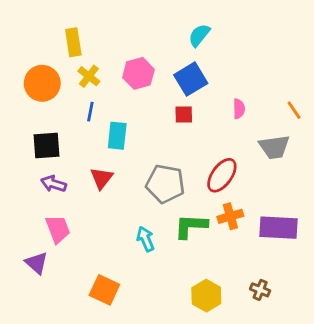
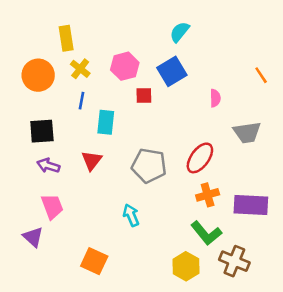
orange line: (294, 110) -> (261, 75), moved
red square: (184, 114) -> (144, 96), moved
green L-shape: (191, 226) -> (206, 233), moved, turned -132
brown cross: (260, 290) -> (234, 261), size x1.6

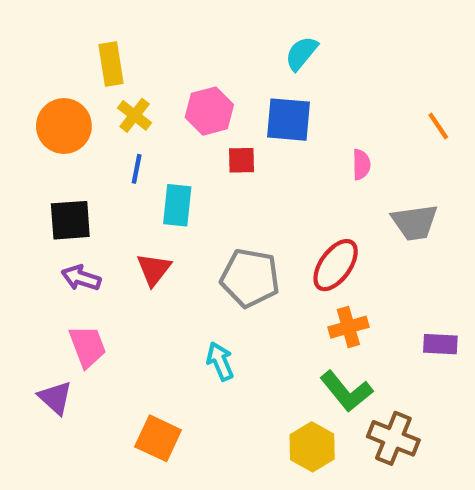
blue square: (172, 71) -> (289, 120), turned 36
purple rectangle: (251, 205) -> (440, 344), moved, size x0.6

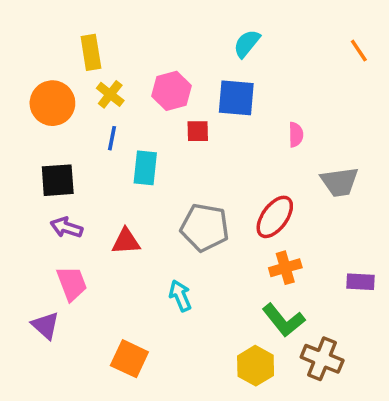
orange line: (438, 126) -> (359, 51), moved
red triangle: (154, 269) -> (126, 241), moved, turned 48

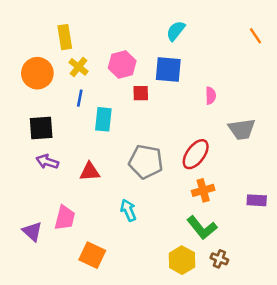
pink trapezoid: (72, 283) -> (65, 218), moved, turned 35
brown cross: (322, 359) -> (219, 259), moved, size x0.6

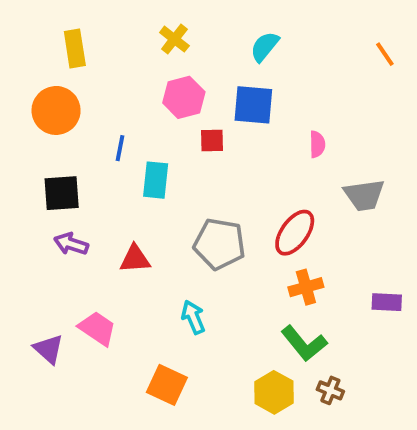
yellow rectangle: (65, 37) -> (75, 48), moved
yellow cross: (79, 67) -> (174, 39), moved
pink trapezoid: (65, 218) -> (97, 328), turned -70
orange square: (92, 255) -> (167, 385), moved

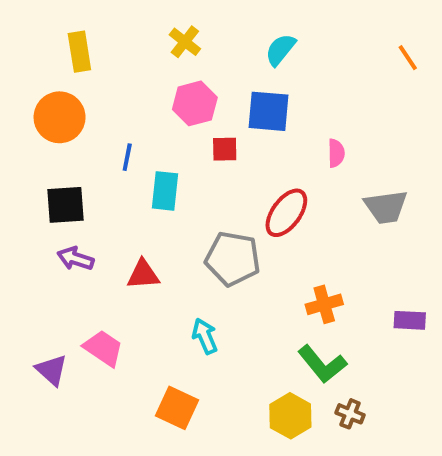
red ellipse: (295, 233) -> (286, 213), moved

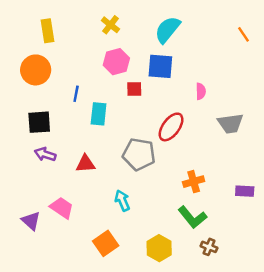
cyan semicircle: (280, 50) -> (167, 30), size x1.4
orange square: (177, 408) -> (106, 243), turned 30
yellow hexagon: (290, 416) -> (159, 248), moved

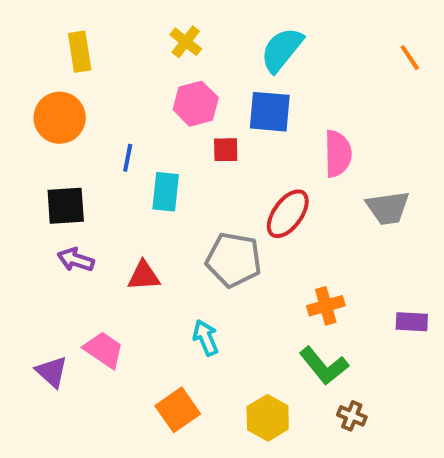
pink semicircle: (201, 91) -> (338, 154), size x1.6

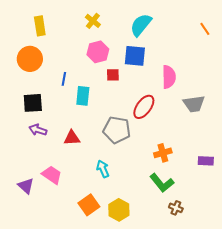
yellow hexagon: (268, 418) -> (119, 210), moved

